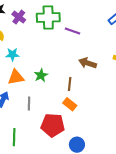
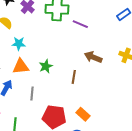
orange rectangle: (70, 104) -> (83, 114), moved

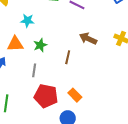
cyan star: (19, 44) -> (27, 21), moved
gray line: (32, 94) -> (34, 70), moved

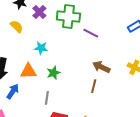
brown line: (68, 57) -> (94, 86), moved

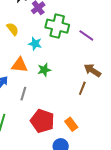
green cross: (68, 17) -> (57, 26), moved
yellow semicircle: (17, 26) -> (13, 29), moved
gray line: (47, 98) -> (23, 94), moved

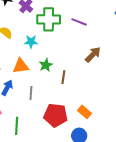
brown arrow: (92, 70) -> (93, 55), turned 114
brown line: (82, 88) -> (63, 77), moved

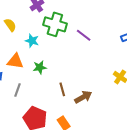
brown arrow: (93, 55) -> (83, 97), moved
brown line: (63, 77) -> (62, 89), moved, turned -40

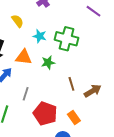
green cross: (55, 24) -> (66, 39), moved
purple line: (84, 35) -> (93, 11), moved
gray line: (18, 90) -> (26, 94), moved

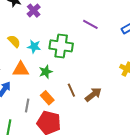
purple line: (93, 11) -> (90, 24), moved
yellow semicircle: (17, 21) -> (14, 41), moved
orange rectangle: (74, 118) -> (47, 98), moved

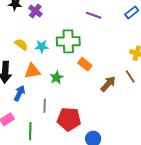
green star: (46, 72) -> (57, 78), moved
brown line: (71, 90) -> (130, 76), moved
orange rectangle: (47, 98) -> (85, 64), moved

